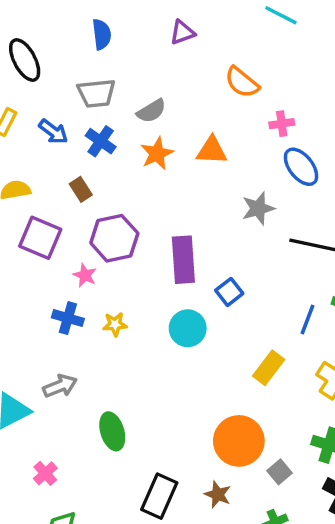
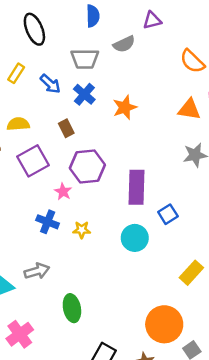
gray semicircle: (151, 111) -> (124, 44), moved
orange triangle: (212, 150) -> (189, 109), moved
purple square: (40, 238) -> (33, 161), turned 32
pink cross: (45, 473) -> (20, 334), size x1.5

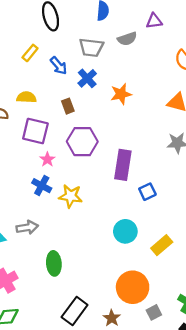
purple square: (33, 161) -> (35, 131), turned 36
pink star: (63, 192) -> (47, 159), moved
yellow star: (82, 230) -> (71, 196), size x1.5
cyan circle: (135, 238) -> (125, 231), moved

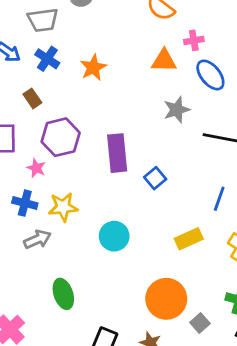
pink star: (47, 159) -> (36, 168), moved
gray arrow: (27, 227) -> (37, 239), moved
cyan circle: (125, 231) -> (114, 236), moved
yellow rectangle: (162, 245) -> (189, 239), turned 30

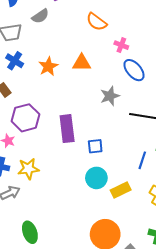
pink cross: (194, 40) -> (121, 45), turned 32
orange triangle: (164, 61) -> (82, 63), moved
blue square: (155, 178) -> (95, 146), turned 35
cyan circle: (114, 236) -> (96, 178), moved

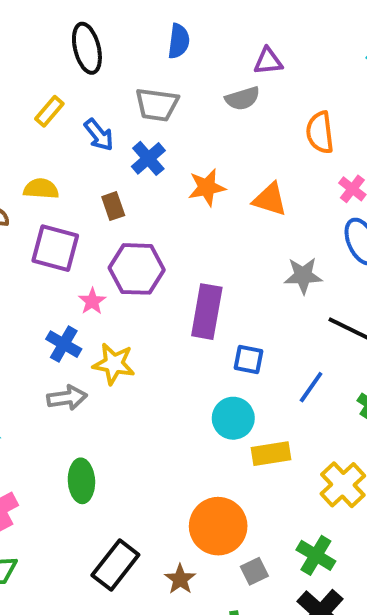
gray semicircle: (40, 16) -> (243, 99), moved
orange semicircle: (97, 22) -> (320, 132), turned 30
blue line: (142, 160) -> (311, 387), moved

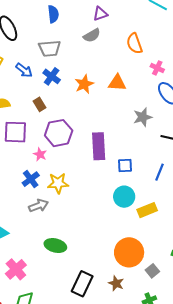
blue cross: (64, 344) -> (31, 179), turned 36
green ellipse: (81, 481) -> (55, 246), turned -60

